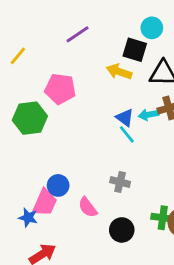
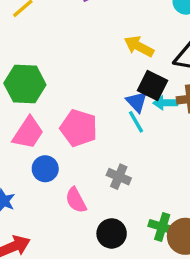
black square: (135, 50) -> (153, 86), moved
pink pentagon: (60, 89) -> (79, 128), moved
pink trapezoid: (45, 203) -> (28, 133), moved

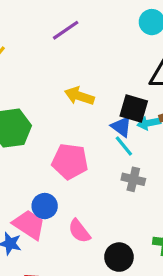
yellow arrow: (139, 46) -> (79, 96), moved
pink trapezoid: (28, 133) -> (29, 225), moved, turned -80
gray cross: (119, 177) -> (133, 179), moved

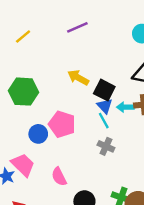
black square: (134, 108) -> (104, 90), moved
blue circle: (45, 206) -> (38, 134), moved

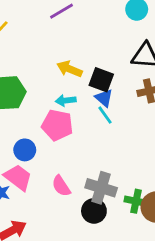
cyan arrow: (125, 107) -> (66, 100), moved
blue circle: (38, 134) -> (25, 150), moved
gray cross: (106, 146) -> (101, 188), moved, size x1.5

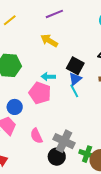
yellow arrow: (69, 69) -> (49, 41), moved
blue triangle: (104, 98) -> (75, 79), turned 32

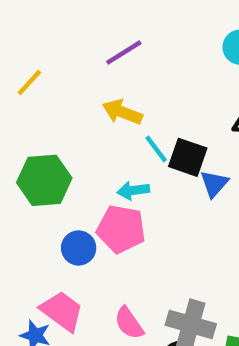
blue triangle: (75, 79) -> (214, 184), moved
cyan line: (74, 91) -> (156, 149), moved
blue circle: (15, 107) -> (79, 248), moved

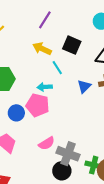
purple line: (124, 52) -> (45, 20), turned -30
black square: (188, 157) -> (72, 45), moved
pink semicircle: (129, 323) -> (47, 143), moved, turned -91

